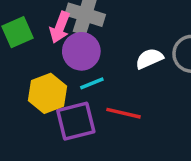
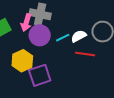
cyan line: (92, 83) -> (63, 38), moved
red line: (124, 113) -> (85, 54), moved

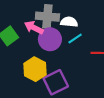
pink arrow: (26, 23) -> (34, 28), turned 108
white semicircle: (79, 36) -> (69, 22), moved, turned 42

